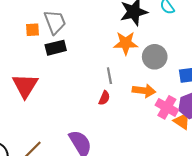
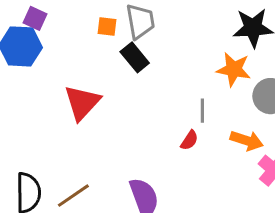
black rectangle: (56, 48) -> (135, 57), turned 54

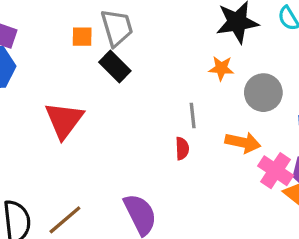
orange star: (234, 69) -> (221, 68), size x0.7
red semicircle: (189, 140) -> (182, 148), turned -30

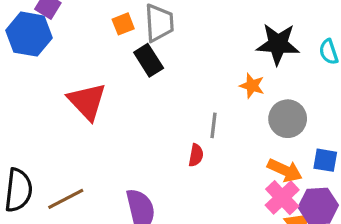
orange square: (82, 37) -> (123, 24), turned -35
red triangle: (64, 120) -> (87, 101), turned -33
orange arrow: (243, 142) -> (285, 170), moved

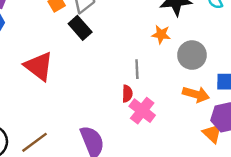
pink cross: (282, 198) -> (142, 111), moved

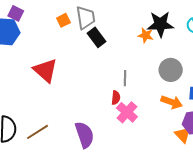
black rectangle: (80, 28) -> (96, 37), moved
orange star: (161, 34) -> (146, 35), moved

